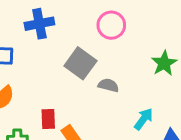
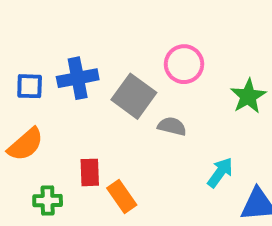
blue cross: (39, 24) -> (78, 78), moved
pink circle: (111, 25) -> (184, 64), moved

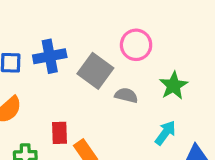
green star: (248, 96) -> (174, 86), moved

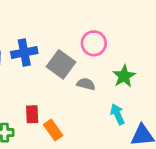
cyan arrow: (165, 133) -> (117, 114), turned -60

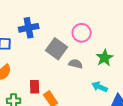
blue cross: (24, 53) -> (29, 28), moved
cyan arrow: (117, 114) -> (100, 87), turned -42

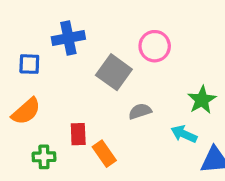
green star: (105, 58) -> (202, 100), moved
gray semicircle: (76, 64) -> (140, 111), moved, turned -32

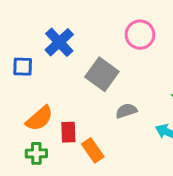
blue cross: (68, 38) -> (59, 42), turned -32
pink circle: (155, 46) -> (140, 35), moved
orange semicircle: (26, 111) -> (39, 118), moved

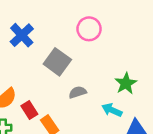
red rectangle: (68, 132) -> (29, 110), turned -30

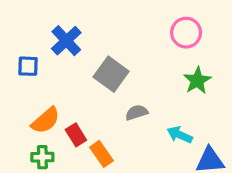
pink circle: (89, 29) -> (186, 33), moved
green star: (126, 83) -> (197, 81), moved

